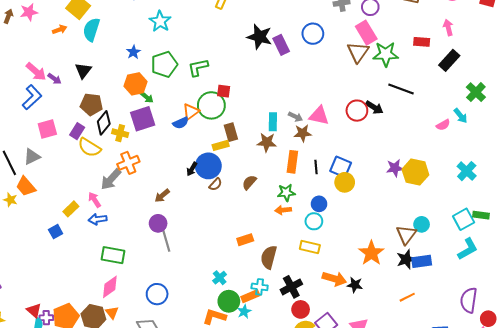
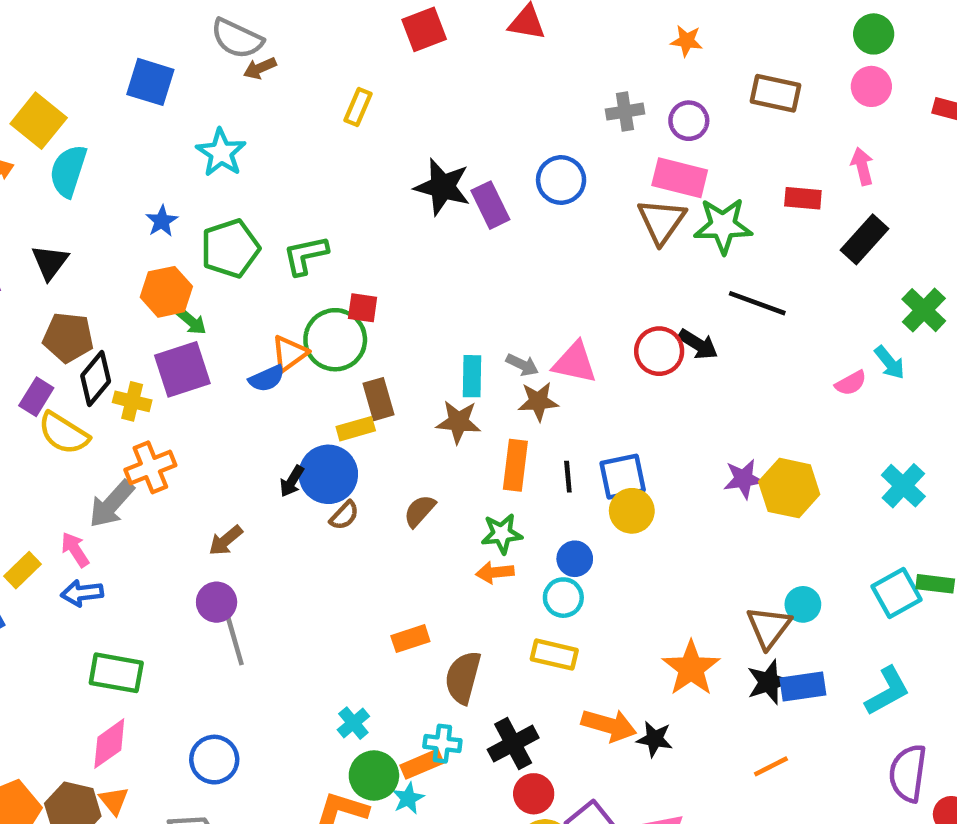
pink rectangle: (366, 33) -> (680, 178), turned -45
blue square: (341, 167) -> (623, 477), turned -35
cyan L-shape: (468, 249) -> (887, 691), moved

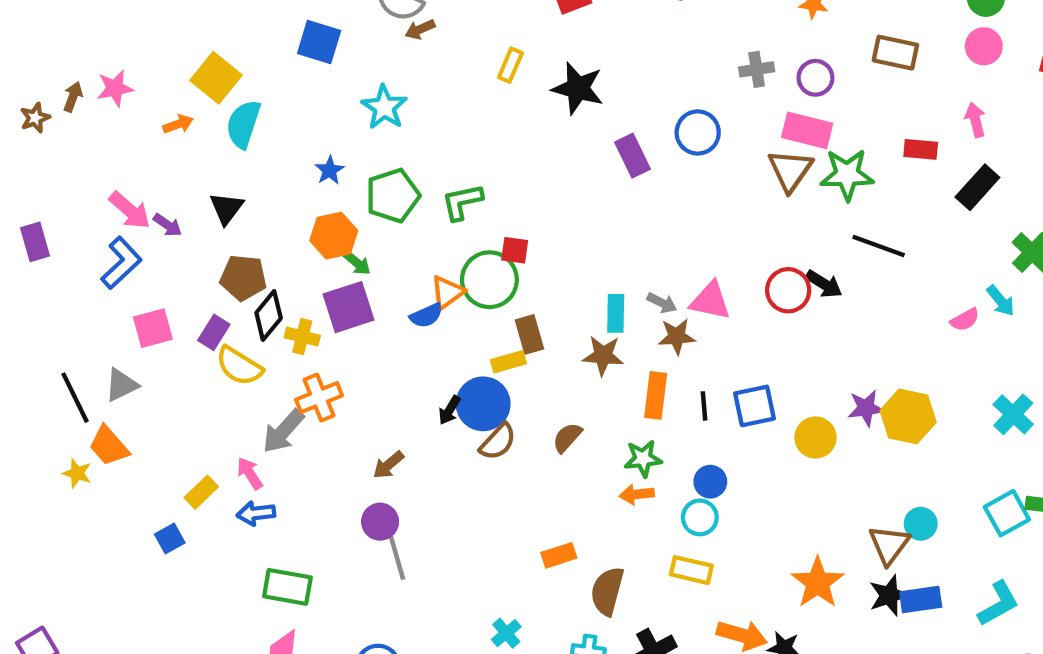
black star: (442, 187) -> (578, 88), moved
yellow circle: (632, 511) -> (815, 438), moved
brown semicircle: (344, 515) -> (498, 442), size x1.4

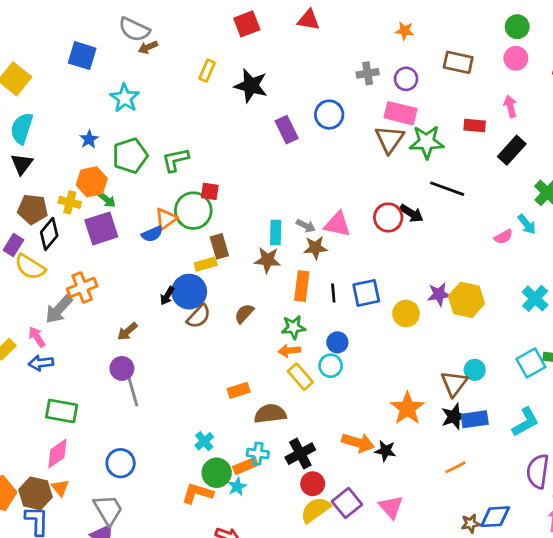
cyan semicircle: (243, 124) -> (22, 128), moved
yellow cross: (302, 337) -> (70, 202), moved
yellow rectangle: (691, 570) -> (300, 377), moved, turned 36
brown semicircle: (607, 591) -> (270, 414), turned 68

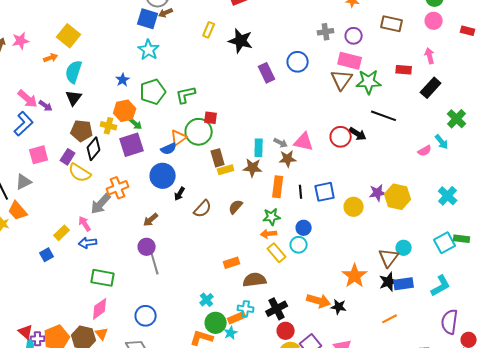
blue square: (82, 56) -> (148, 19), moved
yellow rectangle: (206, 264) -> (226, 170), moved
blue circle: (189, 292) -> (163, 176), moved

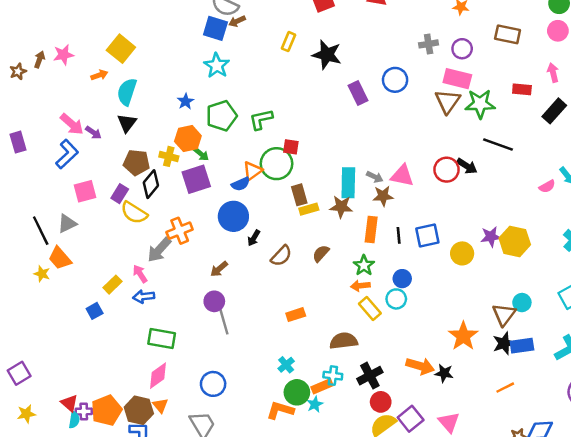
cyan rectangle: (259, 148) -> (348, 183), size x1.4
green star: (272, 217) -> (364, 265), turned -30
orange rectangle: (232, 263) -> (296, 315), moved

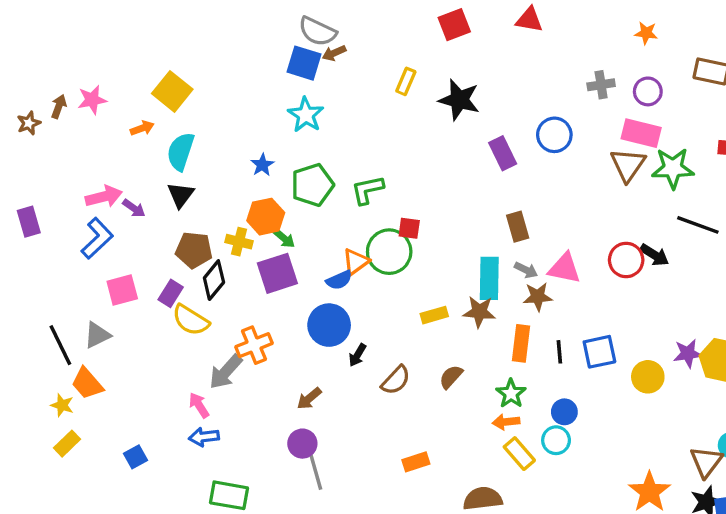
pink arrow: (72, 124) -> (104, 197), turned -55
brown rectangle: (299, 195) -> (518, 227), moved
yellow rectangle: (113, 285) -> (67, 444), moved

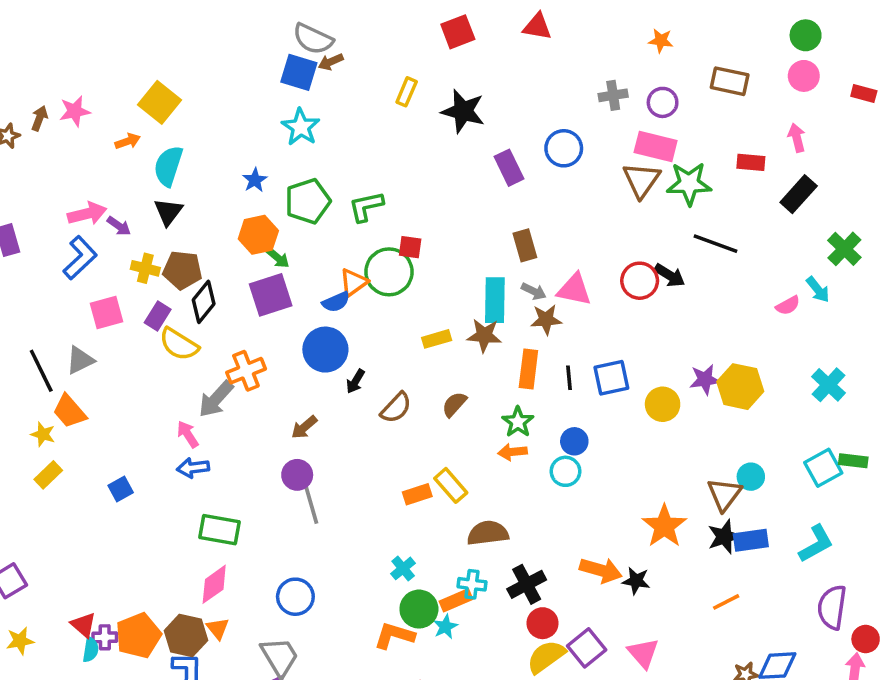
yellow cross: (239, 242) -> (145, 268), moved
yellow rectangle: (519, 454) -> (451, 485), moved

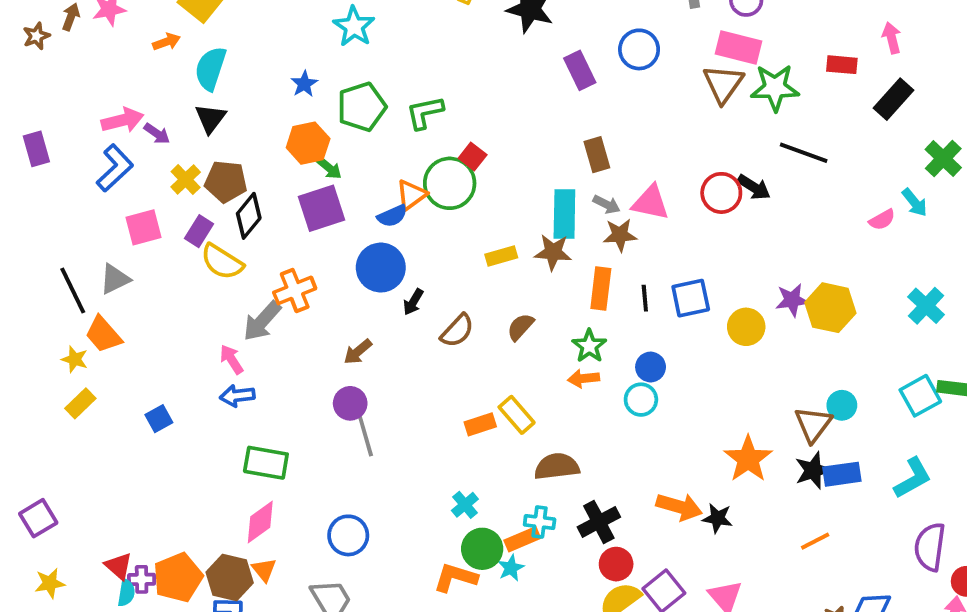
red square: (410, 247) -> (473, 157), turned 30
yellow cross: (145, 268) -> (186, 180), turned 32

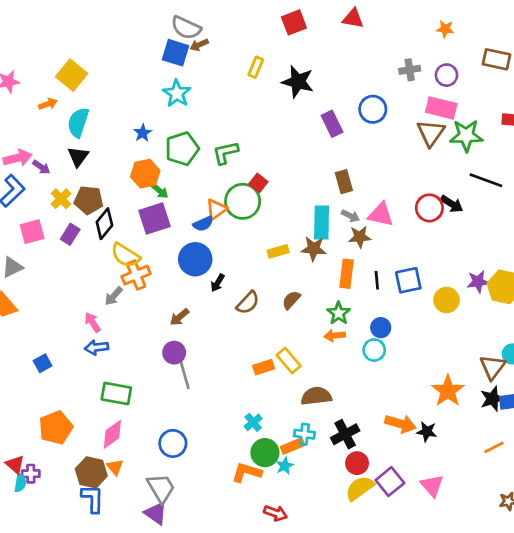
yellow semicircle: (222, 262) -> (125, 255), moved
gray arrow: (262, 321) -> (114, 296), size x0.7
orange pentagon: (178, 577) -> (56, 428), moved

